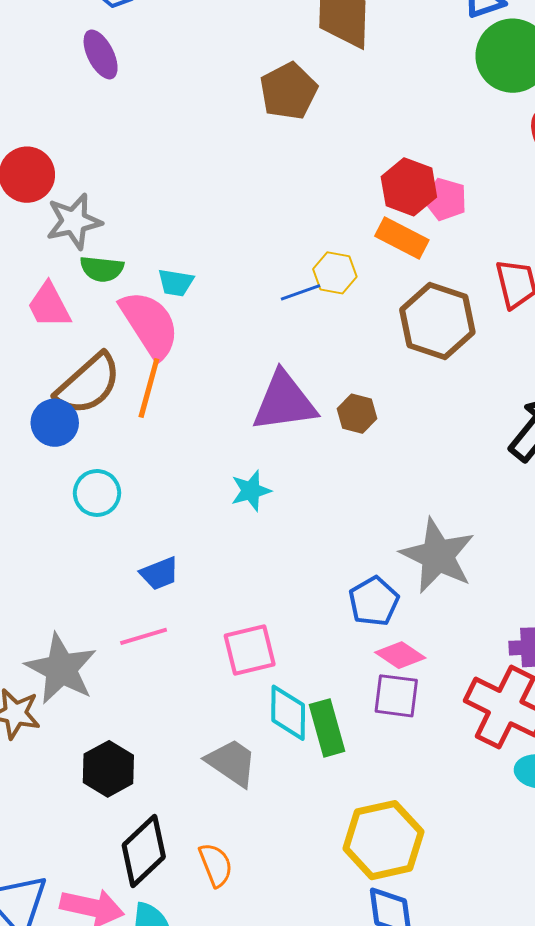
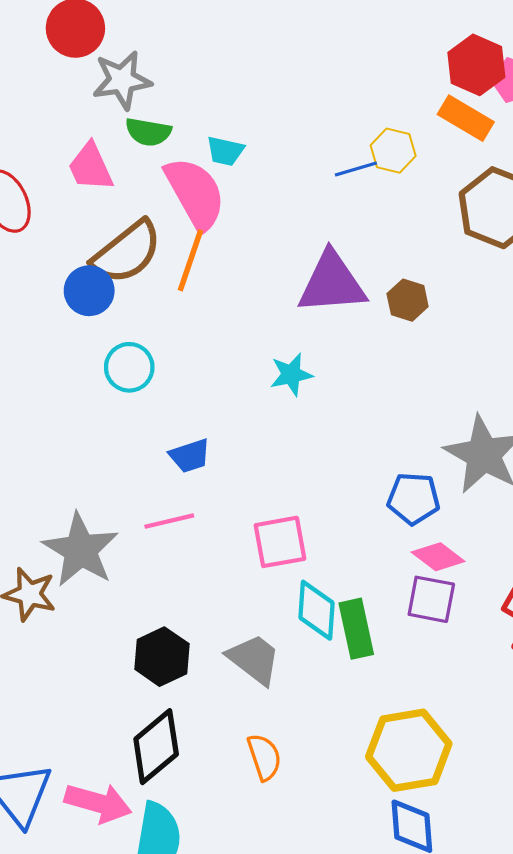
blue pentagon: (374, 601) -> (413, 499), turned 30
black hexagon: (108, 769) -> (162, 657), moved
orange semicircle: (216, 865) -> (264, 757), moved

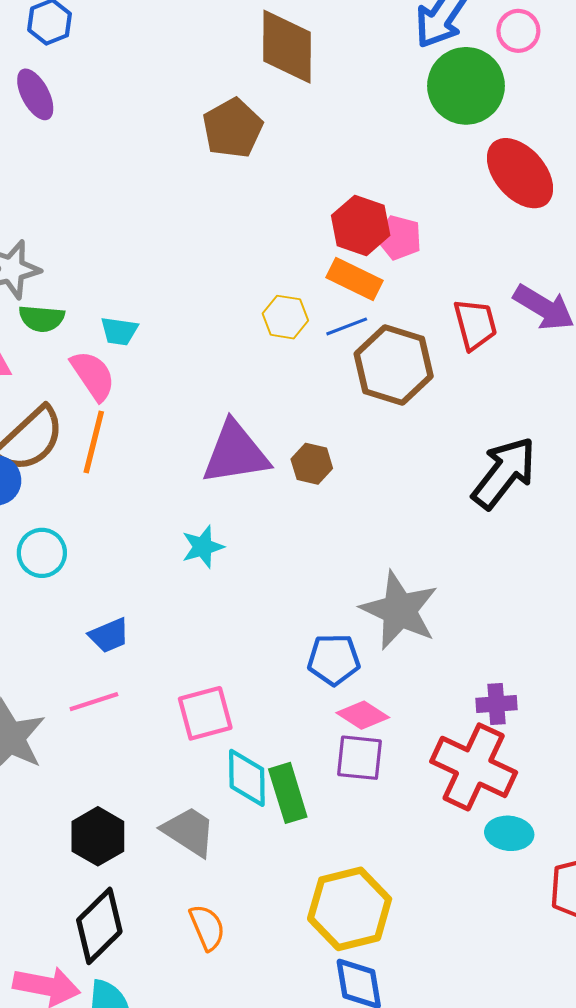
blue line: (356, 169) -> (347, 326), moved
pink semicircle: (195, 193) -> (93, 376), size x0.7

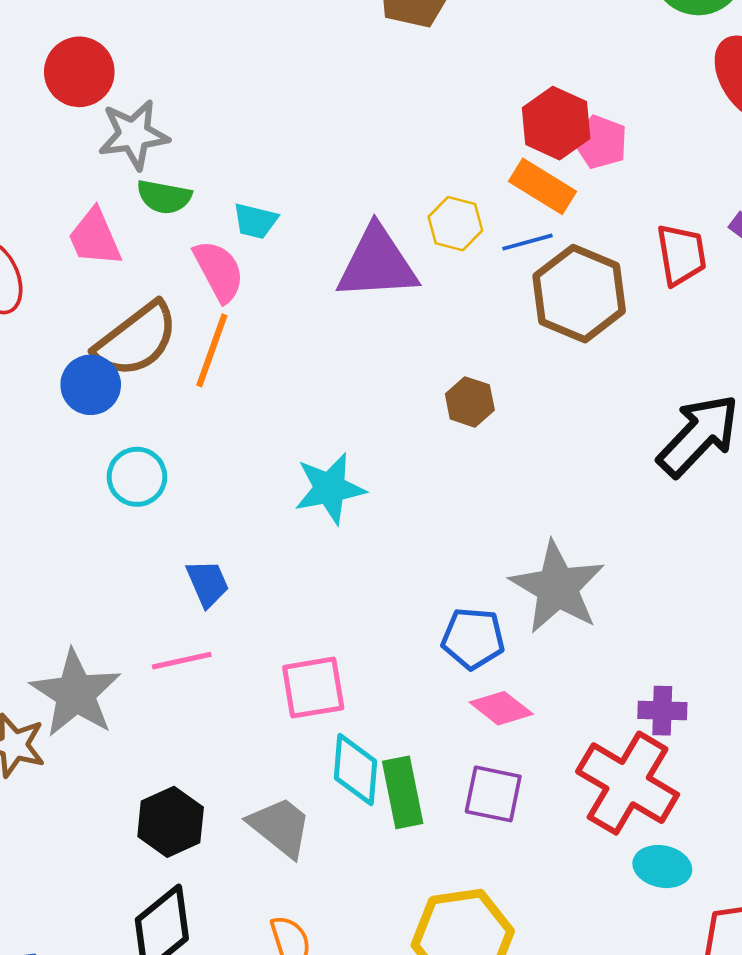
purple triangle: (236, 453) -> (377, 263), moved
cyan star: (203, 547) -> (330, 488), size x1.4
blue trapezoid: (109, 635) -> (208, 583), turned -96
purple square: (360, 758) -> (493, 794), moved

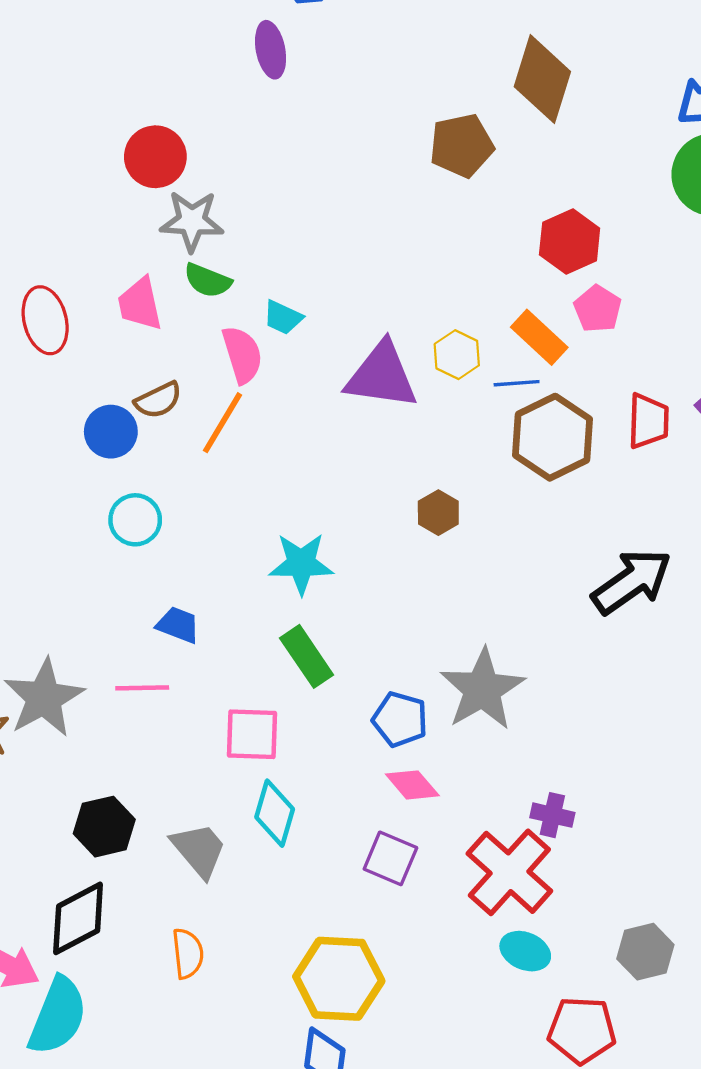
red hexagon: (556, 123) -> (570, 242), moved
brown semicircle: (136, 340) -> (158, 400), size x0.6
blue trapezoid: (208, 583) -> (178, 625), turned -57
green rectangle: (403, 792) -> (307, 656), moved, turned -34

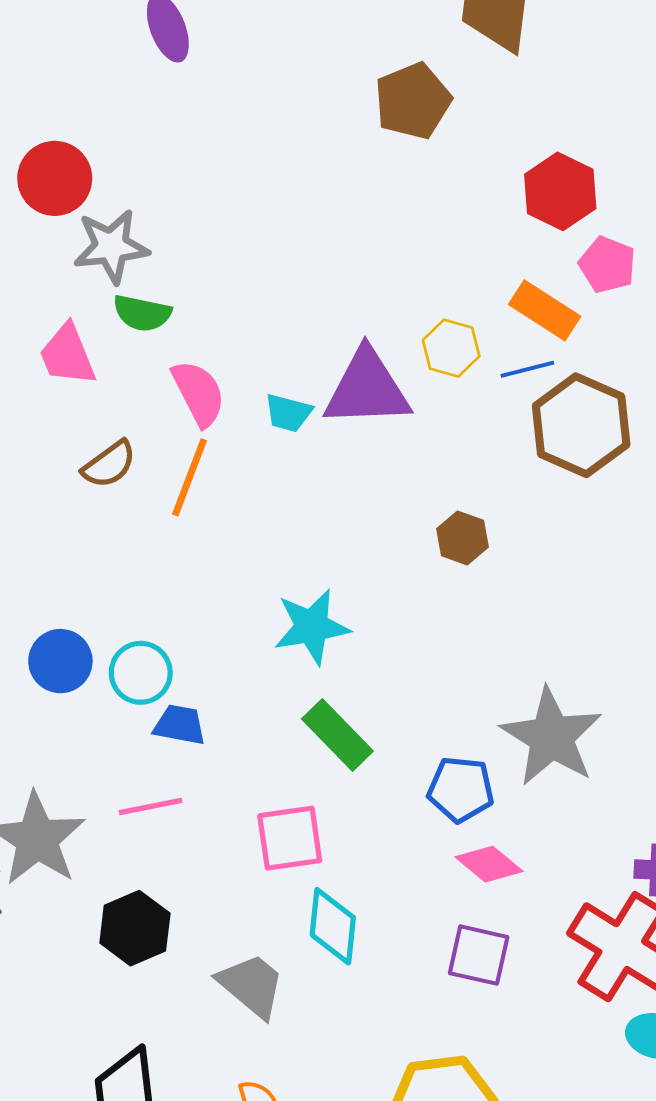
cyan trapezoid: (283, 317) -> (288, 413), moved
blue circle: (111, 432) -> (60, 661), moved
cyan circle: (135, 520) -> (141, 673), moved
black hexagon: (104, 827) -> (135, 928), moved

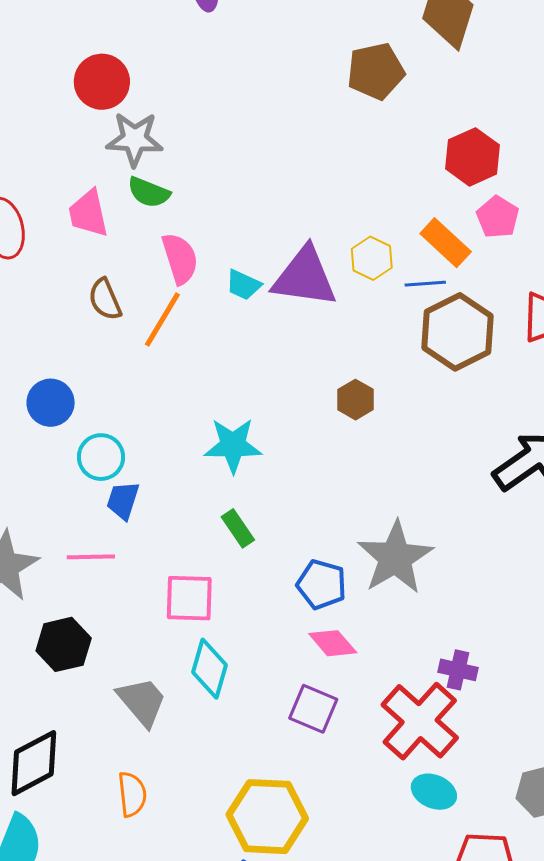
brown semicircle: (109, 464) -> (105, 299), turned 93
blue circle: (60, 661) -> (51, 403), moved
blue trapezoid: (180, 725) -> (123, 500), turned -93
green rectangle: (337, 735) -> (238, 528), size x0.7

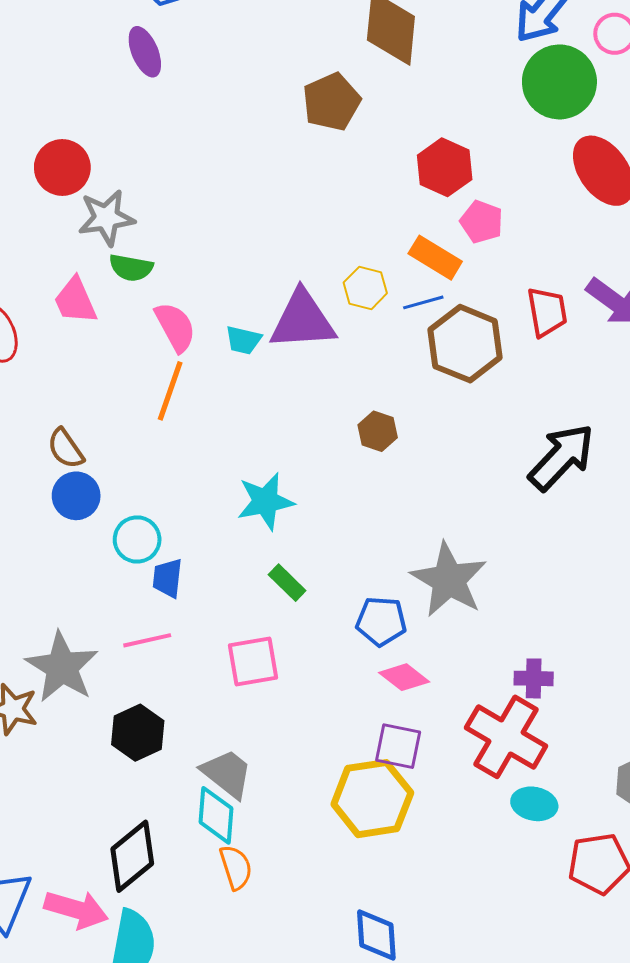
brown semicircle: (105, 299) -> (66, 449), moved
cyan diamond: (210, 669) -> (216, 815), moved
yellow hexagon: (267, 817) -> (372, 799), moved

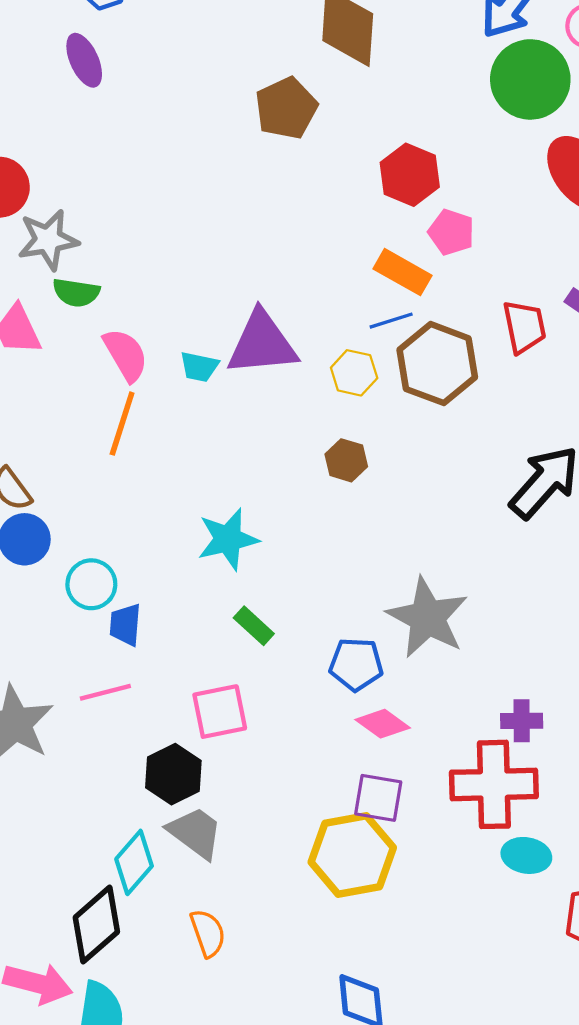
yellow hexagon: (365, 288) -> (354, 373), moved
black hexagon: (138, 733) -> (173, 774), moved
red cross: (506, 737) -> (494, 784), turned -30
cyan diamond: (216, 815) -> (134, 862), moved, turned 38

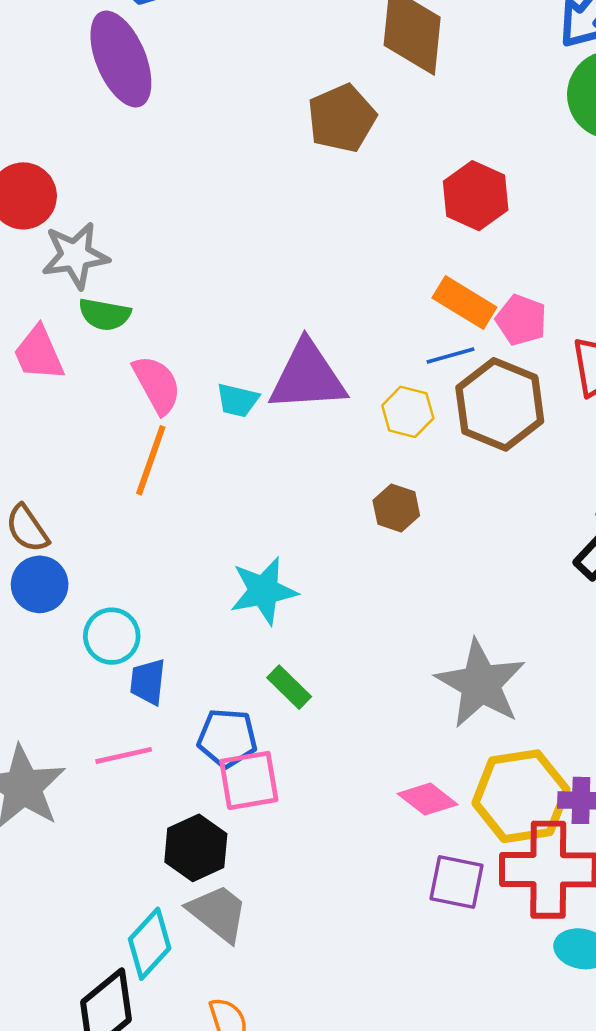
purple ellipse: (84, 60) -> (121, 59), size x1.6
pink pentagon: (451, 232) -> (521, 320), moved
blue pentagon: (356, 664) -> (227, 738), moved
purple square: (378, 798) -> (457, 882), moved
yellow hexagon: (352, 855) -> (521, 796), moved

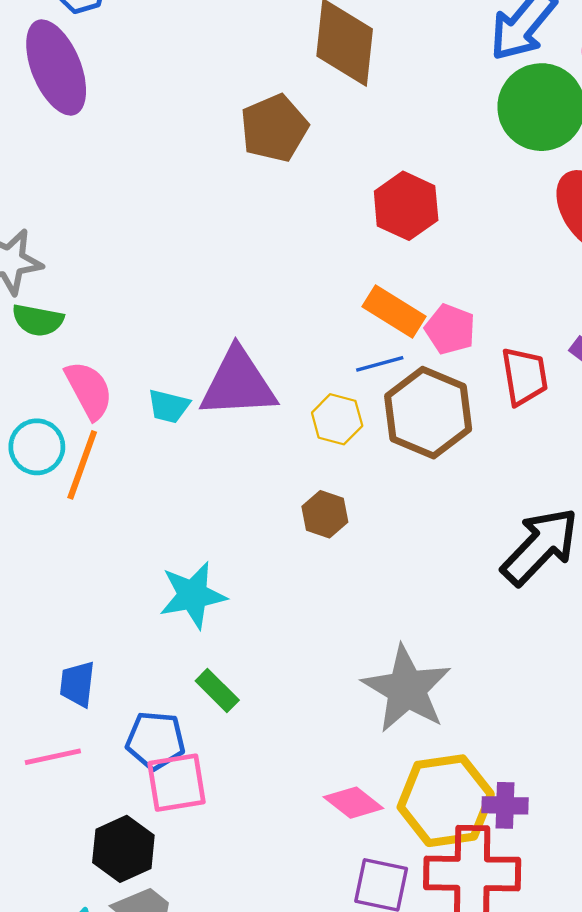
cyan circle: (112, 636) -> (37, 447), moved

